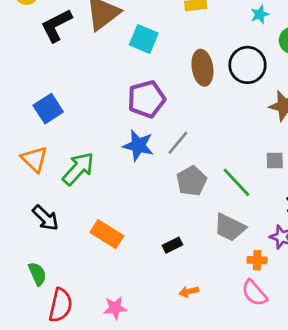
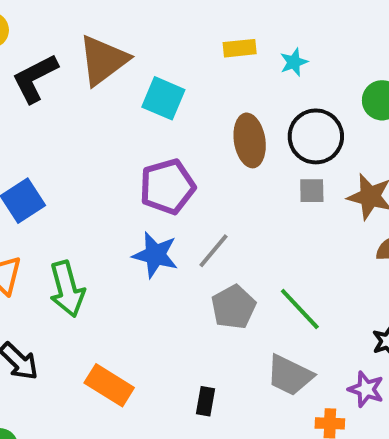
cyan star: (260, 14) -> (294, 62), moved
gray square: (275, 161) -> (312, 191), moved
green arrow: (78, 169) -> (67, 289), turned 123
black rectangle: (172, 245) -> (205, 401), turned -54

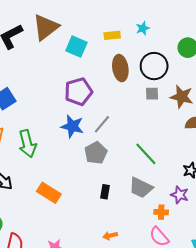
yellow rectangle: (240, 48) -> (112, 35), moved
gray pentagon: (234, 307) -> (96, 153), moved
black rectangle: (205, 401) -> (105, 192), moved

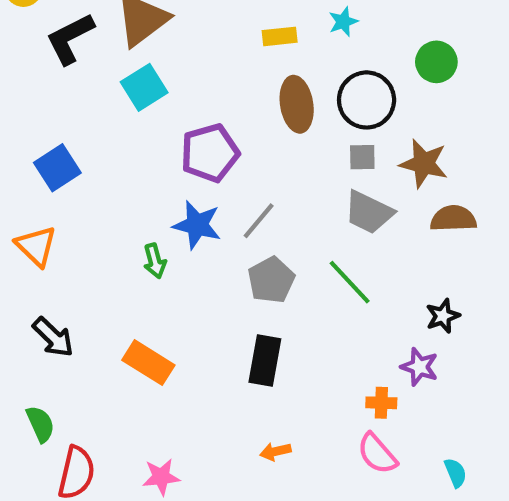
cyan square: (76, 47) -> (144, 87), moved, turned 35
green arrow: (27, 144) -> (155, 261), moved, size x0.6
gray pentagon: (96, 153) -> (271, 280), moved
gray trapezoid: (141, 188) -> (369, 212), moved
black rectangle: (105, 192) -> (265, 360), size x1.6

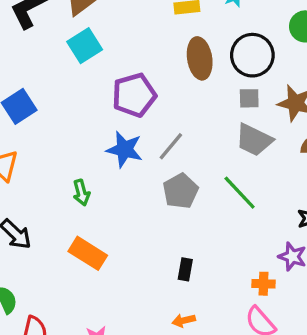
green arrow: (155, 261) -> (81, 193), moved
black rectangle: (265, 360) -> (185, 269), moved, size x0.6

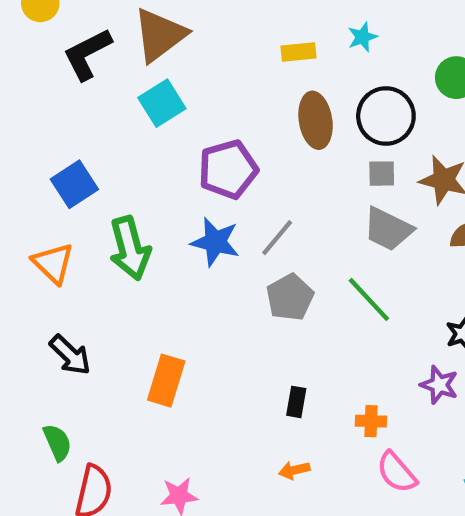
green arrow: (81, 193) -> (130, 248), moved, size x1.8
orange rectangle: (88, 253) -> (166, 381), turned 75
orange cross: (264, 284) -> (371, 421), moved

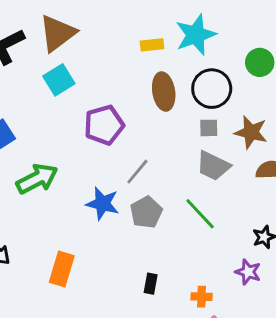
cyan star: (362, 37) -> (196, 35), size x2.0
blue star: (215, 242) -> (103, 204), moved
green arrow: (130, 248) -> (37, 179), turned -102

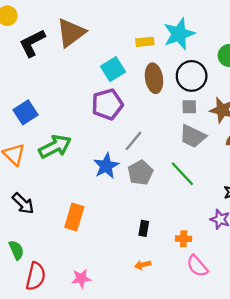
cyan square: (59, 80) -> (113, 69), moved
blue star: (103, 204) -> (106, 166), turned 30

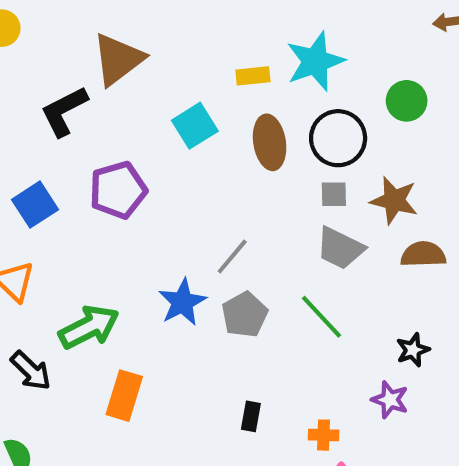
black L-shape: (32, 43) -> (64, 111), moved
purple pentagon: (107, 104) -> (118, 190), moved
green arrow: (55, 147) -> (89, 327), moved

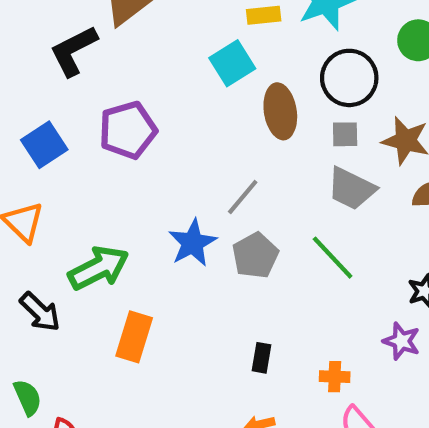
cyan square: (195, 126) -> (232, 63), moved
brown ellipse: (270, 142) -> (280, 111), moved

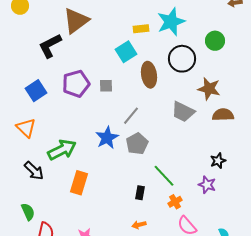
gray square: (345, 134) -> (106, 86), moved
green line: (333, 258) -> (164, 176), moved
orange cross: (335, 377) -> (175, 202), turned -32

